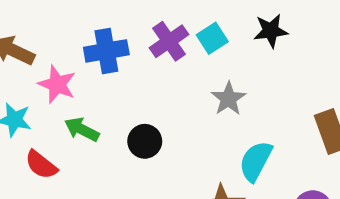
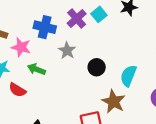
blue cross: (106, 51) -> (45, 27), turned 30
gray star: (229, 99) -> (67, 50), moved
black circle: (145, 141) -> (97, 67), moved

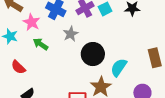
black circle: (97, 67) -> (93, 54), size x1.5
red semicircle: (17, 90) -> (18, 67), moved

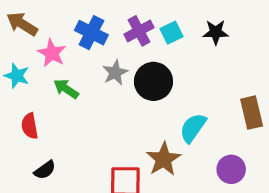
black circle: (93, 54) -> (153, 81), moved
red semicircle: (18, 67) -> (30, 126), turned 35

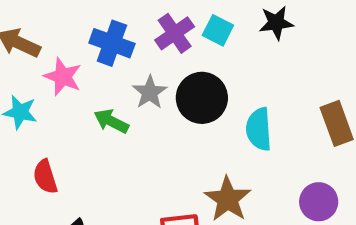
cyan square: (172, 33) -> (218, 30), turned -30
green arrow: (66, 89) -> (111, 121), moved
cyan semicircle: (193, 128) -> (259, 129), moved, turned -32

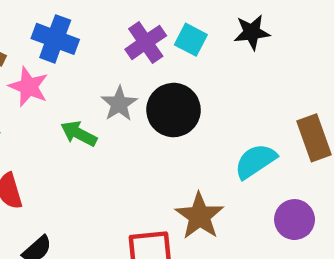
blue cross: (112, 43) -> (55, 39), moved
cyan semicircle: (259, 129) -> (255, 161), moved, turned 60

